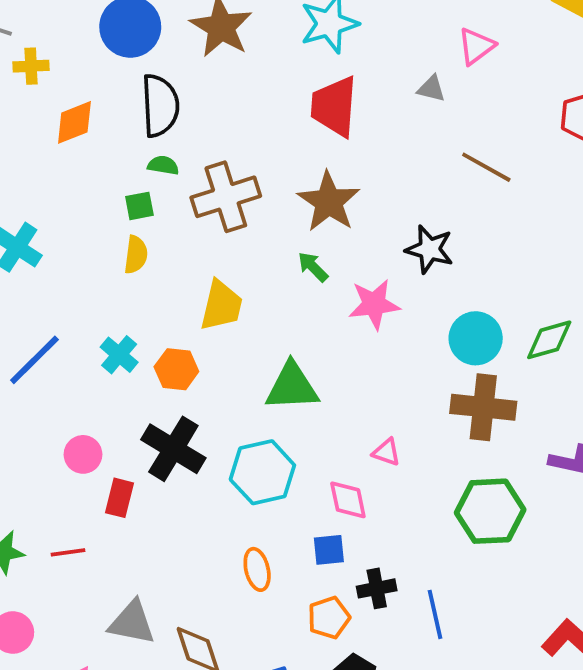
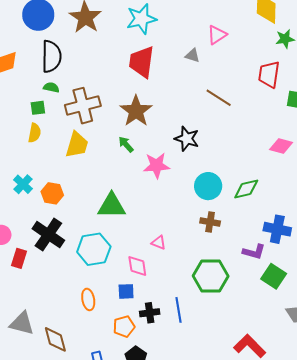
yellow trapezoid: (221, 305) -> (77, 145), moved
brown cross: (483, 407) -> (210, 222), size x0.6
blue line: (435, 614) -> (179, 310), moved

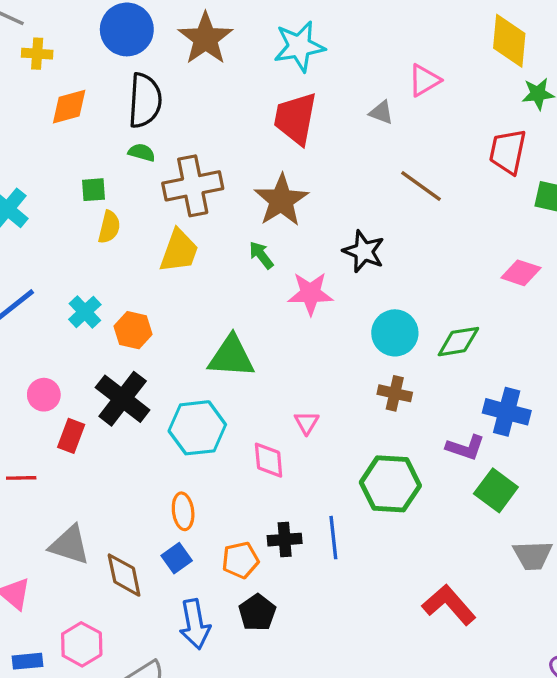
green square: (38, 108) -> (94, 190), moved
pink triangle: (159, 242) -> (307, 423), turned 35
blue square: (126, 291) -> (177, 558), moved, turned -36

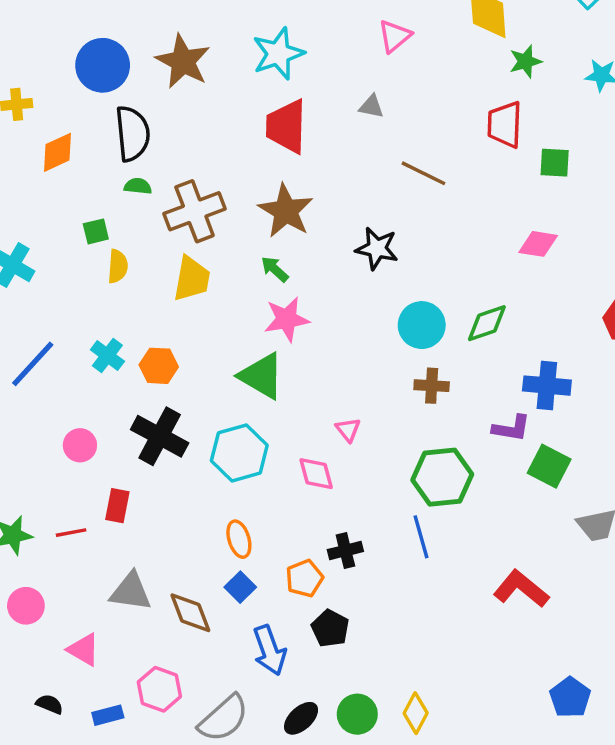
pink triangle: (424, 80) -> (395, 36), moved
pink star: (310, 293) -> (287, 319), moved
green triangle: (231, 357) -> (262, 376), turned 36
red rectangle: (71, 436) -> (117, 506), moved
blue line: (333, 538) -> (421, 537), moved

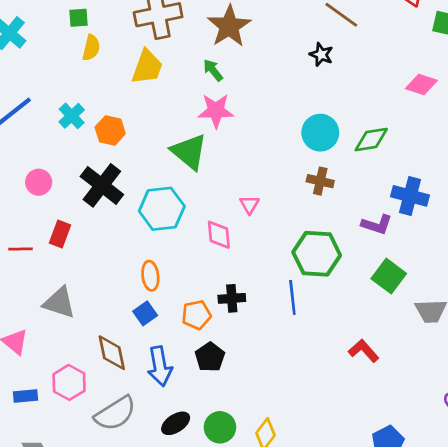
black star: (377, 249) -> (321, 55), moved, size x0.7
green square: (549, 466) -> (389, 276), moved
red L-shape: (521, 589) -> (364, 351), size x0.7
brown diamond: (190, 613) -> (112, 353), moved

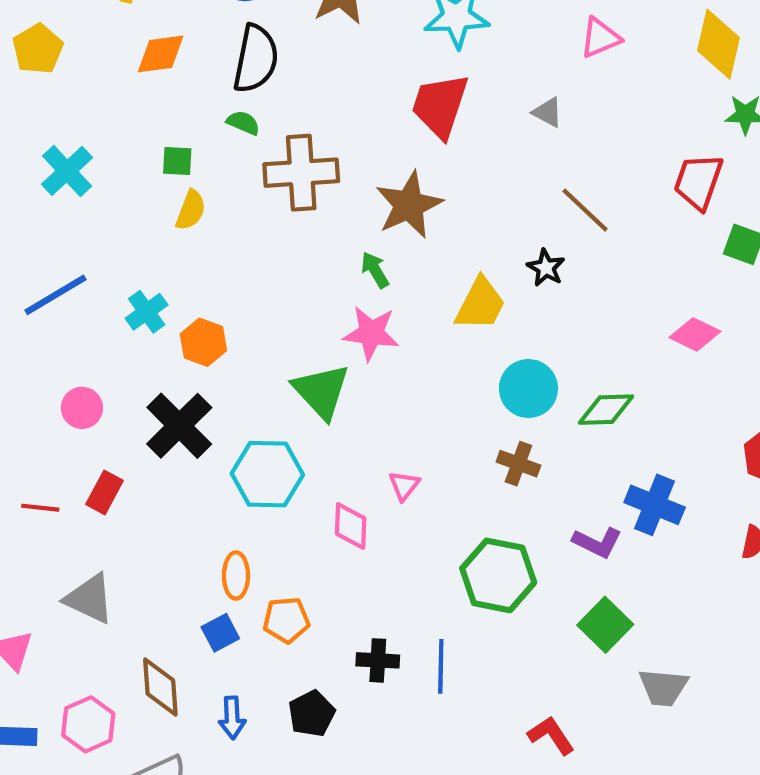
yellow trapezoid: (147, 67) -> (480, 304), moved
blue line: (292, 297) -> (441, 666), moved
black cross: (232, 298) -> (378, 660), moved
orange pentagon: (196, 315) -> (286, 620), moved
blue arrow: (160, 366) -> (232, 718), size x0.7

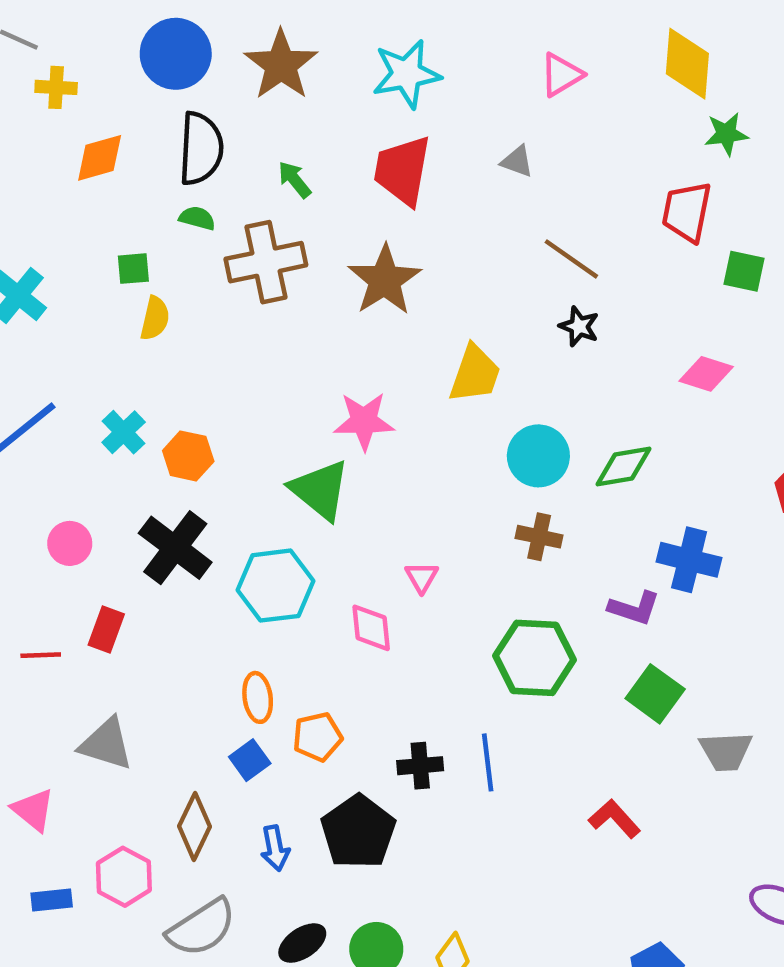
black star: (546, 268) -> (579, 326), moved
green arrow: (375, 270) -> (294, 180), moved
brown diamond: (160, 687) -> (195, 826), turned 38
black pentagon: (312, 714) -> (358, 832), size x1.5

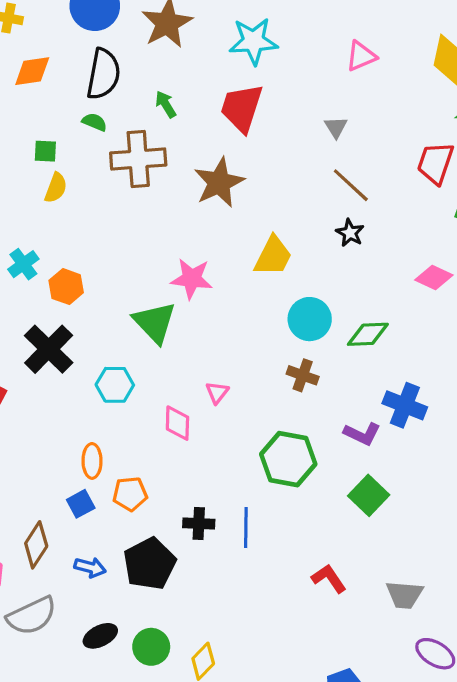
gray triangle: (517, 161) -> (336, 127), moved, turned 30
cyan hexagon: (275, 586) -> (115, 385), size x0.7
gray trapezoid: (726, 751) -> (404, 595), moved
blue arrow: (275, 848) -> (90, 567), turned -72

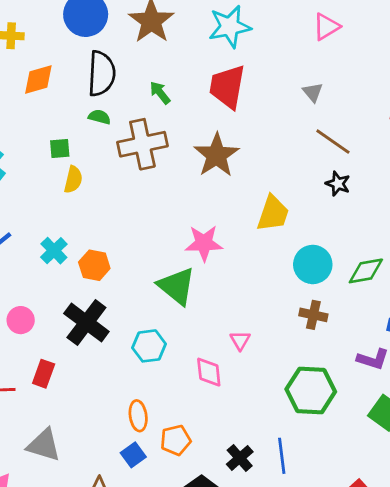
black cross: (199, 523) -> (240, 458), turned -36

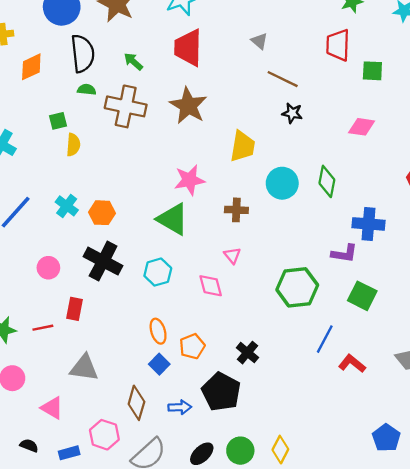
brown cross: (142, 144) -> (126, 106), turned 33
green diamond: (366, 271) -> (327, 181), turned -60
brown cross: (313, 315) -> (236, 210), moved
blue line: (282, 456) -> (325, 339), moved, turned 44

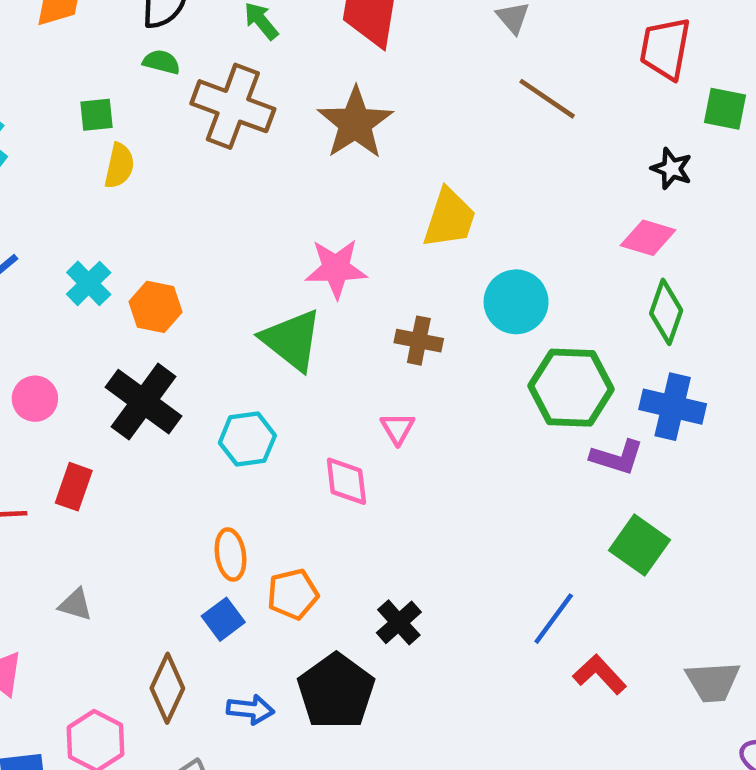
black star: (292, 113) -> (672, 169), moved
pink diamond: (362, 127) -> (648, 238), moved
green diamond: (327, 181) -> (666, 312), moved
green hexagon: (297, 287) -> (571, 388), moved
gray triangle: (84, 368) -> (75, 605), size x0.6

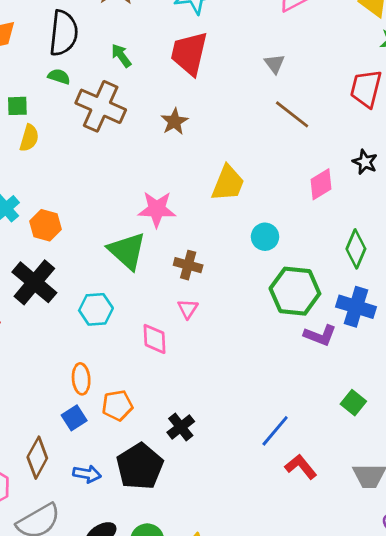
brown star: (355, 123) -> (174, 121), size x0.6
pink diamond: (648, 238) -> (321, 184), moved, turned -52
cyan circle: (516, 302) -> (265, 237), size x0.7
brown cross: (419, 341) -> (188, 265), moved
green square: (640, 545) -> (353, 403), moved, size x0.7

